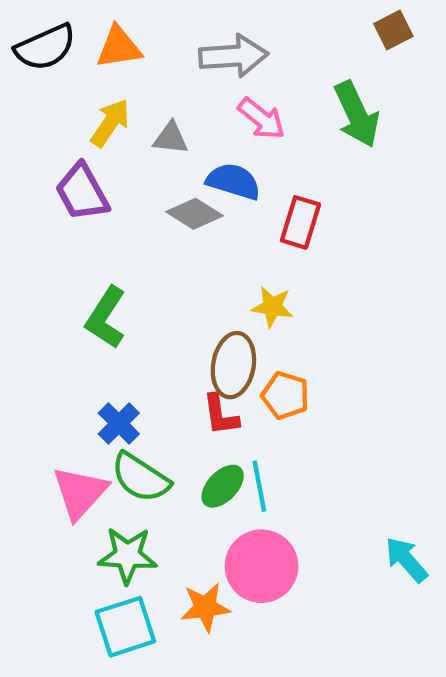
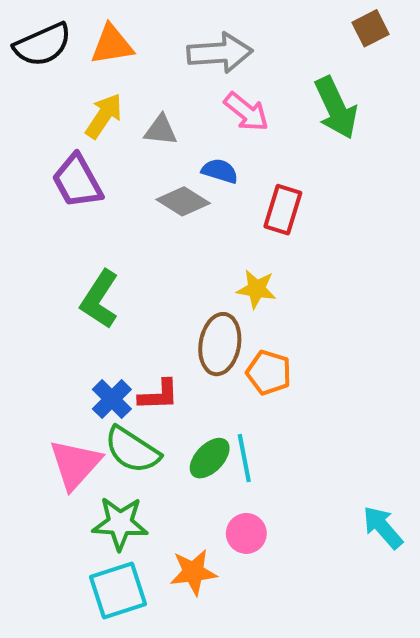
blue semicircle: (233, 181) -> (220, 171), size x0.7
red L-shape: (220, 415) -> (159, 395), moved, turned -84
pink circle: (262, 566) -> (246, 533), size x0.6

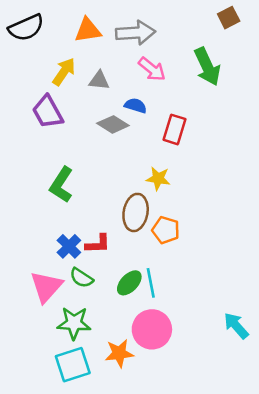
orange triangle: (112, 45) -> (88, 30), moved
green semicircle: (132, 450) -> (82, 278), size x0.7
pink circle: (246, 533) -> (152, 329), size x1.6

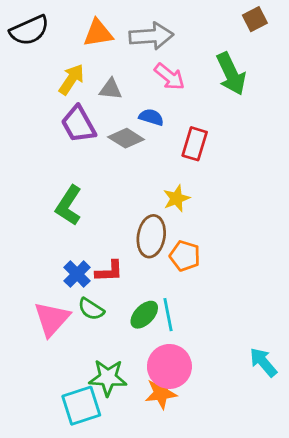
purple trapezoid: (48, 112) -> (78, 124), moved
yellow star: (158, 179) -> (176, 198), turned -30
green star: (74, 323) -> (108, 378), moved
orange star: (119, 353) -> (161, 393), moved

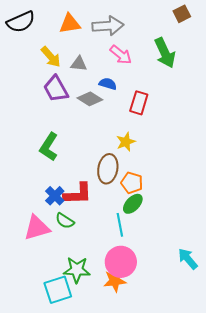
yellow arrow: (71, 79) -> (51, 57), turned 105
red L-shape: (109, 271) -> (78, 194), size x1.4
green ellipse: (144, 315) -> (133, 204), moved
pink triangle: (52, 319) -> (37, 228), turned 32

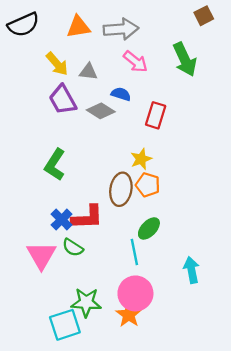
orange pentagon: (132, 183) -> (148, 185), moved
pink triangle: (37, 228) -> (41, 255), turned -44
cyan arrow: (188, 259) -> (191, 270), moved, turned 30
orange star: (115, 281) -> (129, 315), turned -30

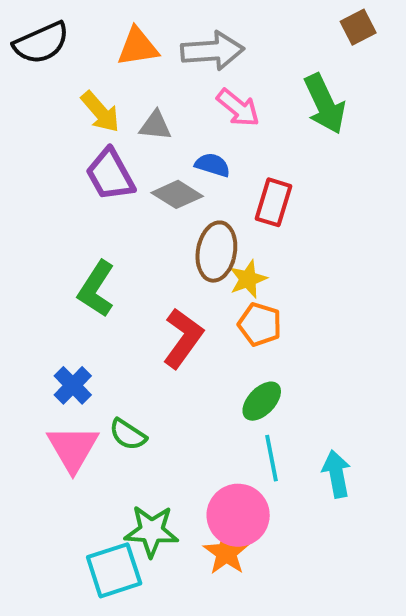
brown ellipse: (121, 189) -> (216, 252), moved
red L-shape: (87, 217) -> (183, 338), moved, turned -52
blue cross: (62, 220) -> (73, 385), moved
cyan line: (134, 252) -> (272, 458), moved

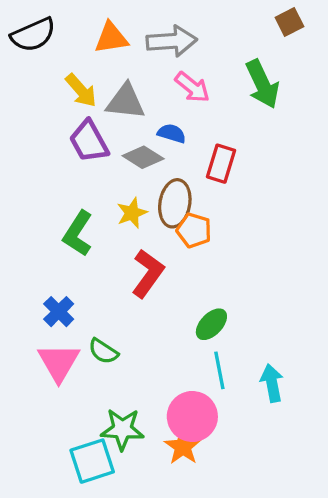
gray triangle: (155, 126) -> (126, 102), size x1.5
yellow star: (248, 279) -> (132, 213), moved
orange pentagon: (260, 324) -> (194, 230), moved

